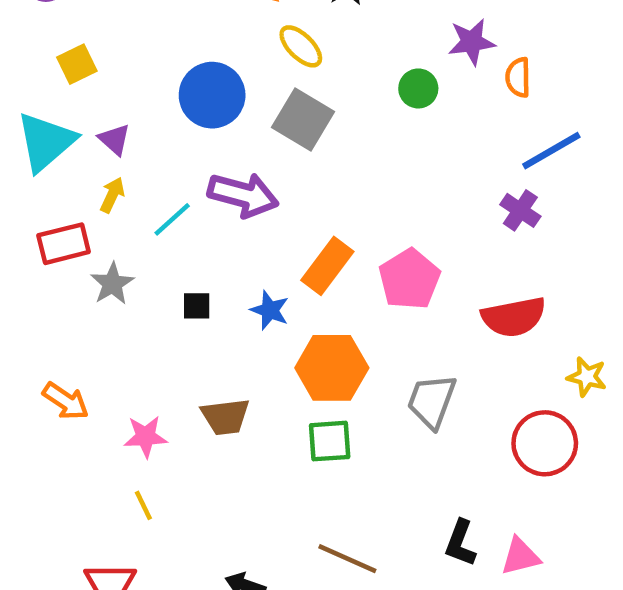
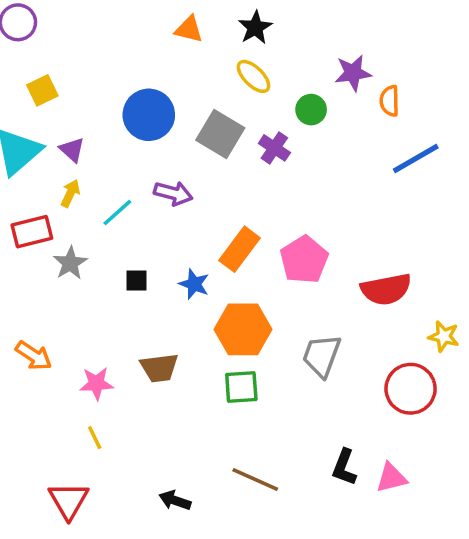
yellow ellipse: (301, 46) -> (253, 76), moved
purple arrow: (243, 195) -> (173, 193), size x0.7
purple cross: (520, 210) -> (274, 148), moved

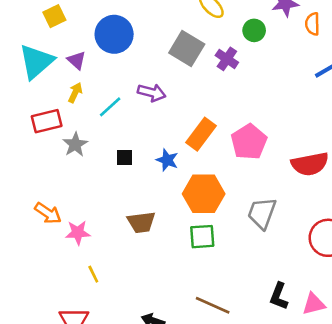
blue circle: (149, 115) -> (114, 34), moved
pink star: (96, 384) -> (78, 233), moved

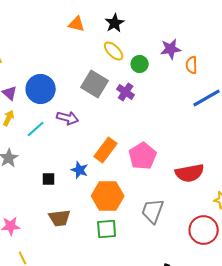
green circle: (254, 30) -> (140, 64), moved
blue circle: (114, 34) -> (41, 89), moved
black square: (124, 157) -> (49, 179), moved

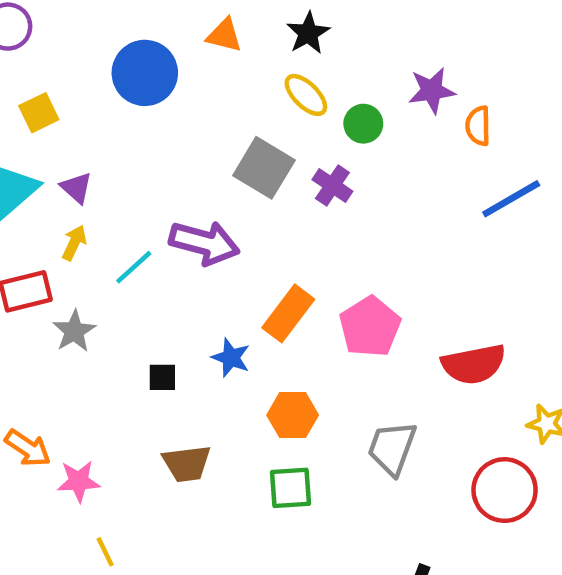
blue circle: (41, 89) -> (145, 73), moved
purple arrow: (68, 118) -> (204, 243), size x1.4
orange hexagon: (108, 196) -> (293, 415), size x0.7

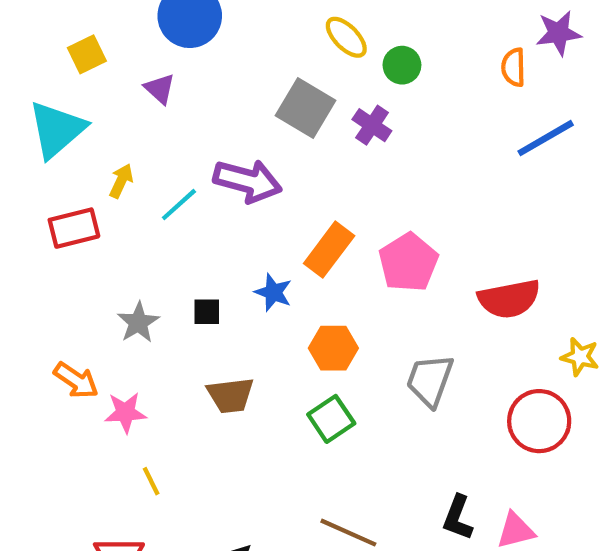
purple star: (432, 91) -> (558, 33), moved
purple triangle: (76, 188) -> (160, 89), moved
gray star: (74, 331) -> (138, 322), moved
green square: (290, 488) -> (331, 419), turned -30

